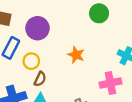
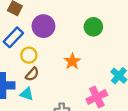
green circle: (99, 13) -> (93, 27), moved
pink cross: (110, 83) -> (97, 97), turned -30

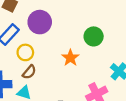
green circle: (93, 27) -> (94, 36), moved

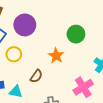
brown semicircle: (29, 72) -> (36, 76), moved

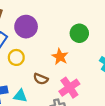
brown semicircle: (36, 76) -> (41, 79), turned 80
pink cross: (83, 87) -> (69, 88), moved

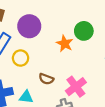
orange star: (60, 57) -> (65, 44), moved

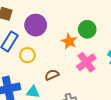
brown semicircle: (46, 79) -> (52, 75), turned 136
pink cross: (76, 87) -> (86, 62), moved

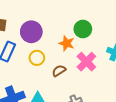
yellow circle: (27, 55) -> (37, 58), moved
brown semicircle: (52, 75) -> (59, 71), moved

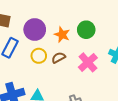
orange star: (67, 43) -> (62, 35), moved
brown semicircle: (59, 71) -> (59, 58), moved

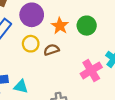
pink cross: (88, 62) -> (91, 70), moved

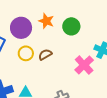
orange star: (60, 26) -> (46, 21), moved

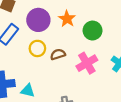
pink cross: (84, 65) -> (87, 63), moved

